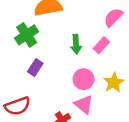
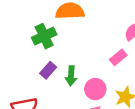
green arrow: (76, 44) -> (71, 76), moved

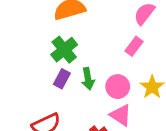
green cross: (44, 36) -> (64, 50), moved

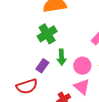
purple rectangle: (62, 79) -> (42, 66), moved

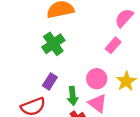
green arrow: (62, 57) -> (73, 96), moved

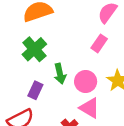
green arrow: (73, 96) -> (60, 74), moved

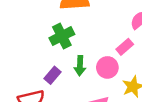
pink circle: (86, 82) -> (107, 67), moved

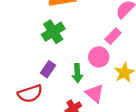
green arrow: (80, 66) -> (77, 73), moved

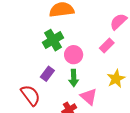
pink circle: (99, 57) -> (74, 55), moved
red semicircle: (30, 94) -> (31, 95), turned -110

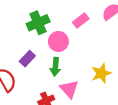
pink rectangle: (107, 45) -> (81, 21), moved

